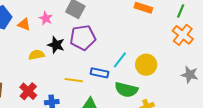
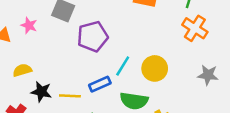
purple pentagon: (83, 38) -> (93, 36), moved
black star: (56, 45) -> (41, 92), moved
blue rectangle: (99, 73) -> (100, 84), turned -30

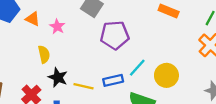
pink star: (29, 25) -> (57, 27), moved
yellow semicircle: (22, 70) -> (44, 54), turned 84

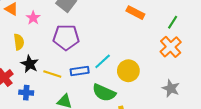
purple pentagon: (115, 35) -> (66, 37), moved

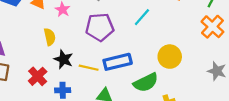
cyan line: (103, 61) -> (142, 17), moved
blue rectangle: (80, 71) -> (118, 62), size x1.4
green semicircle: (104, 93) -> (146, 82), turned -45

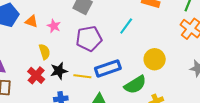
black star: (63, 59) -> (59, 71), turned -30
red cross: (38, 76) -> (36, 75), moved

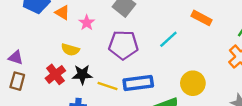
yellow semicircle: (45, 52) -> (70, 50), turned 112

